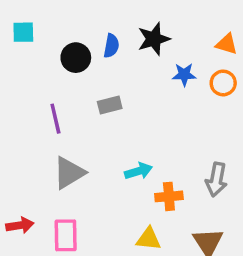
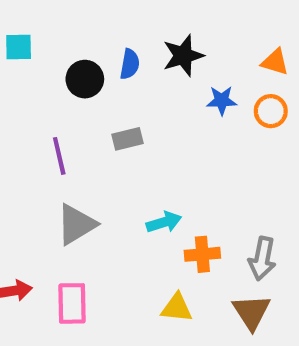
gray arrow: (216, 180) -> (262, 259), moved

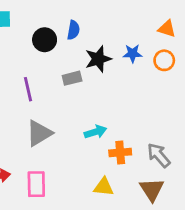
black star: (183, 56) -> (98, 59), moved
gray arrow: (262, 259) -> (159, 155), turned 128

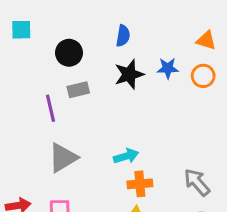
blue semicircle: (73, 30) -> (123, 36), moved
gray rectangle: (72, 78) -> (78, 90), moved
orange cross: (120, 152) -> (140, 184), moved

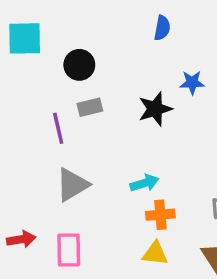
cyan square: (21, 30) -> (25, 38), size x1.5
blue semicircle: (123, 36) -> (162, 28), moved
black star: (129, 74) -> (155, 109), moved

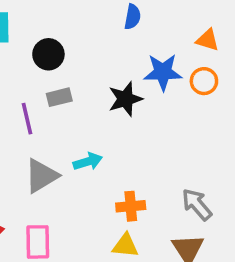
blue star: (192, 83) -> (163, 72), size x1.5
cyan arrow: (145, 183) -> (88, 162), moved

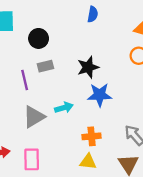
blue star: (163, 72) -> (100, 95), moved

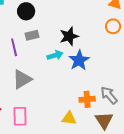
blue star: (100, 95) -> (79, 60), turned -30
cyan arrow: (64, 108) -> (55, 55), moved
orange cross: (92, 136) -> (87, 99), moved

